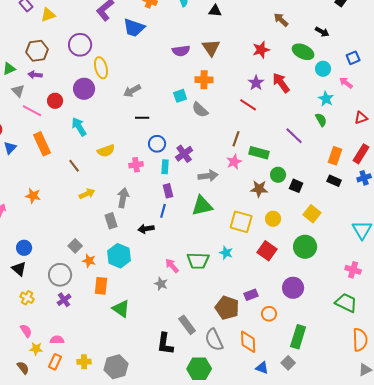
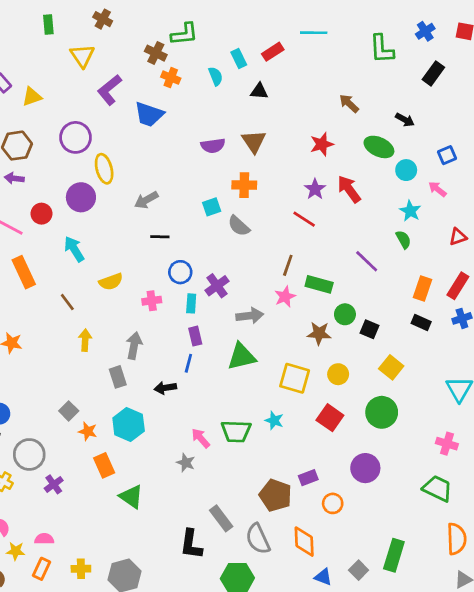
yellow arrow: (87, 194) -> (85, 340), turned -63
gray circle: (60, 275) -> (29, 454), moved
orange rectangle: (101, 286) -> (104, 465), turned -30
green rectangle: (298, 337) -> (394, 555), moved

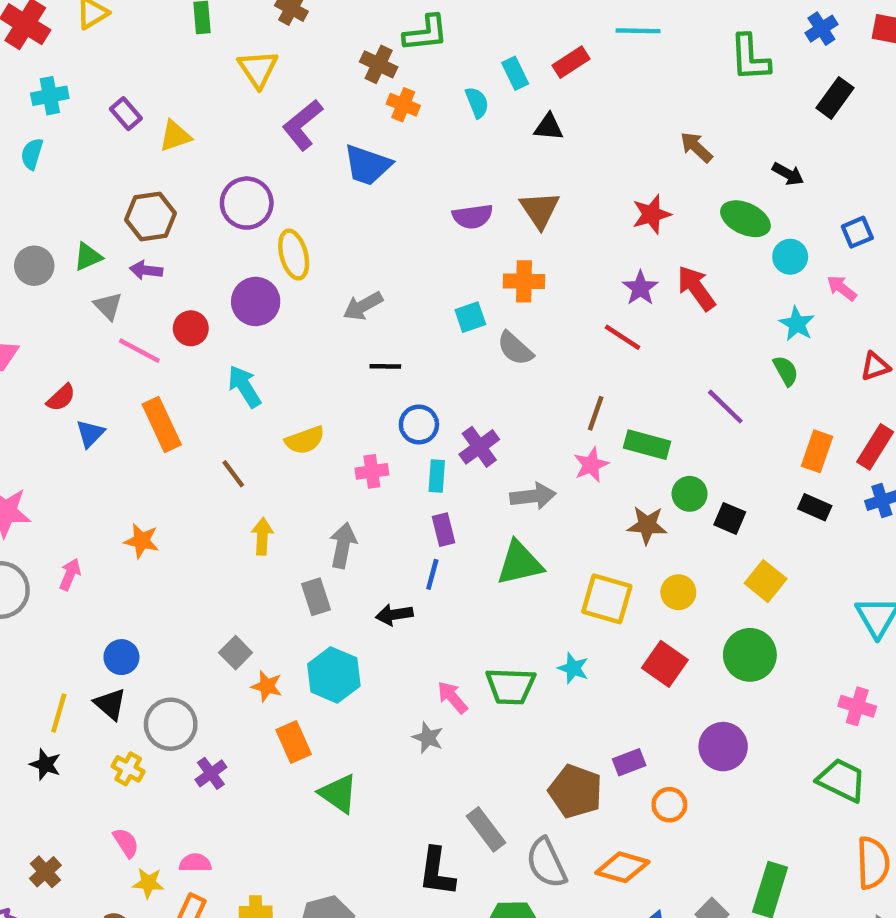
orange diamond: (304, 542) -> (622, 867), turned -72

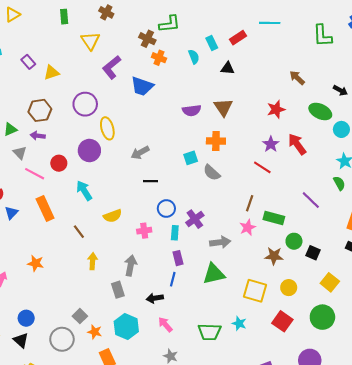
pink arrow: (452, 697) -> (165, 324), moved
gray circle: (171, 724) -> (62, 339), moved

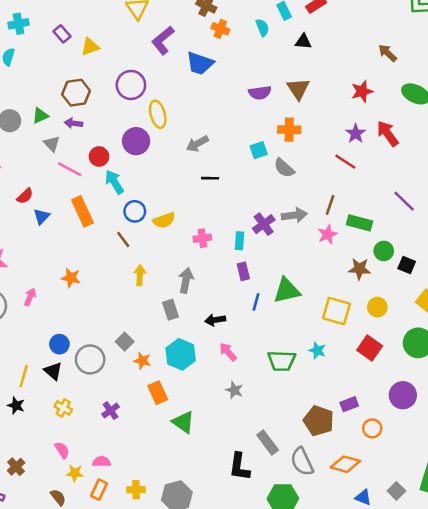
cyan arrow: (84, 191) -> (114, 182), moved
blue circle: (166, 209) -> (135, 211), moved
gray arrow: (220, 242) -> (294, 215), moved
blue line: (173, 279) -> (256, 302), moved
gray circle: (62, 339) -> (90, 359), moved

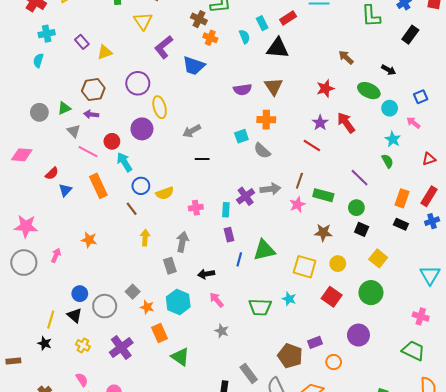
black triangle: (303, 42) -> (278, 48), size x1.6
green circle: (384, 251) -> (356, 208), moved
purple cross: (110, 411) -> (121, 348), size x1.6

